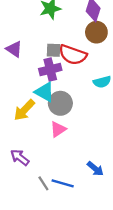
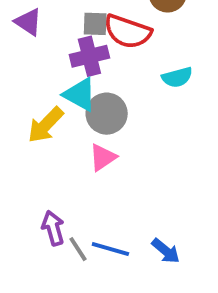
purple arrow: (20, 157) -> (53, 228), moved, turned 36
blue arrow: (95, 169) -> (166, 251), moved

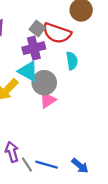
gray square: (95, 24) -> (37, 28), turned 35
cyan semicircle: (177, 77) -> (72, 61), moved, turned -84
pink triangle: (103, 157) -> (48, 100), moved

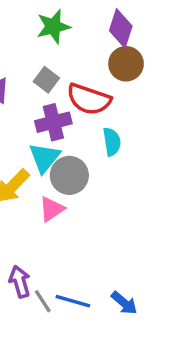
gray square: (37, 28) -> (46, 80), moved
cyan triangle: (28, 71) -> (45, 158), turned 40
pink triangle: (48, 100) -> (52, 209), moved

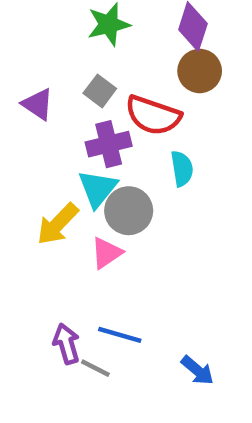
gray line: (43, 301) -> (95, 368), turned -30
blue line: (73, 301) -> (120, 335), moved

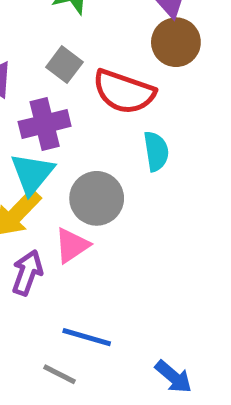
purple cross: (109, 144) -> (45, 124), moved
cyan triangle: (98, 189) -> (32, 174), moved
purple arrow: (67, 344) -> (27, 273), moved, turned 36

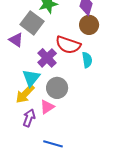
gray square: (64, 65) -> (32, 23), moved, size x1.6
purple cross: (45, 124) -> (47, 58), moved, turned -30
cyan semicircle: (156, 151) -> (87, 60), moved

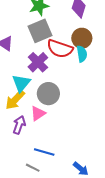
gray square: (32, 23) -> (40, 31), moved, turned 30
brown circle: (89, 25) -> (82, 38), moved
cyan semicircle: (87, 60) -> (82, 54), moved

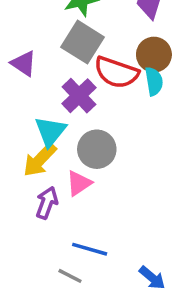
gray square: (40, 31) -> (83, 42), turned -35

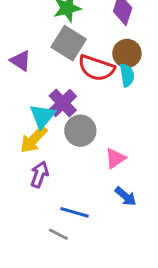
purple cross: (79, 96) -> (63, 103), moved
pink triangle: (79, 183) -> (115, 158), moved
blue arrow: (152, 278) -> (126, 196), moved

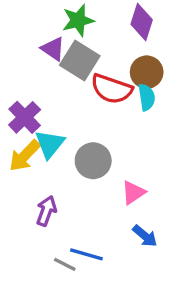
purple triangle: (20, 61) -> (53, 49), moved
purple cross: (63, 103) -> (25, 117), moved
yellow arrow: (34, 139) -> (25, 156), moved
gray line: (58, 234) -> (65, 264), moved

